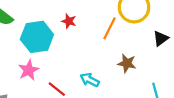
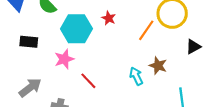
cyan arrow: (90, 80) -> (136, 76), moved, turned 30

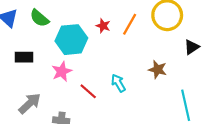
orange line: (146, 30) -> (130, 24), moved
cyan arrow: (136, 76) -> (118, 83), moved

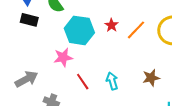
black rectangle: (24, 57) -> (29, 20), moved
brown star: (158, 70) -> (151, 78), turned 30

